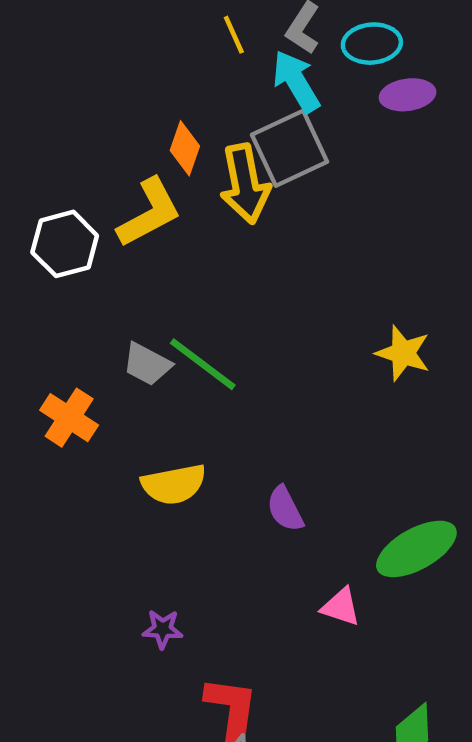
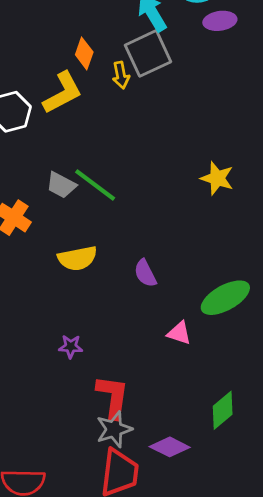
yellow arrow: (245, 184) -> (121, 75), size x0.6

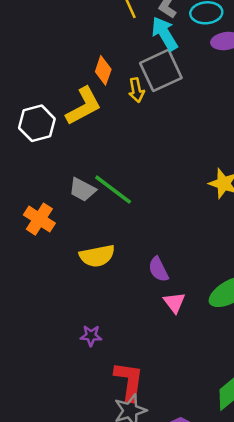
pink triangle: (179, 333) -> (174, 303), moved, turned 35

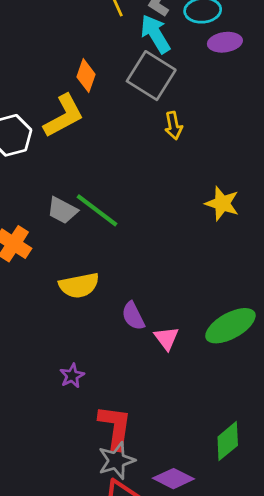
gray square: (161, 70) -> (151, 76), turned -33
yellow arrow: (136, 90) -> (173, 126), moved
purple semicircle: (158, 269) -> (133, 316), moved
purple star: (91, 336) -> (72, 376), turned -30

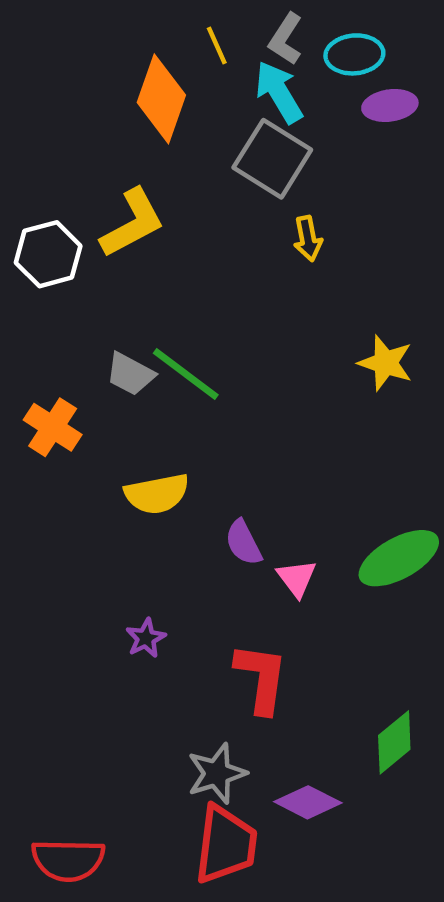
orange diamond: (86, 76) -> (161, 99), moved, size x1.6
red L-shape: (115, 427) -> (261, 678), moved

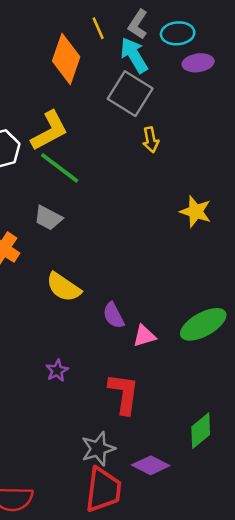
green line: (186, 374) -> (60, 168), moved
yellow semicircle: (157, 494) -> (64, 287), turned 45
pink triangle: (297, 578) -> (144, 336), turned 50

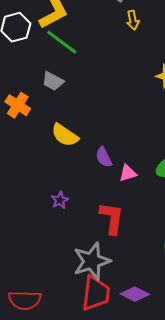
gray star: (98, 449) -> (92, 261), size x1.4
purple diamond: (151, 465) -> (135, 294), moved

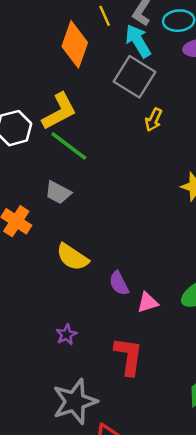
yellow arrow: (133, 20) -> (154, 120), turned 36
gray star: (92, 261) -> (75, 402), moved

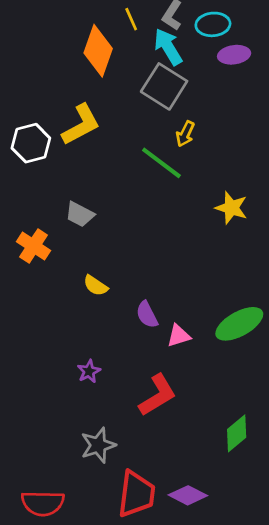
green line: (69, 146) -> (161, 163), moved
yellow semicircle: (72, 257) -> (96, 286), size x0.7
red L-shape: (129, 356) -> (158, 395), turned 51
gray star: (75, 402) -> (98, 445), size x0.7

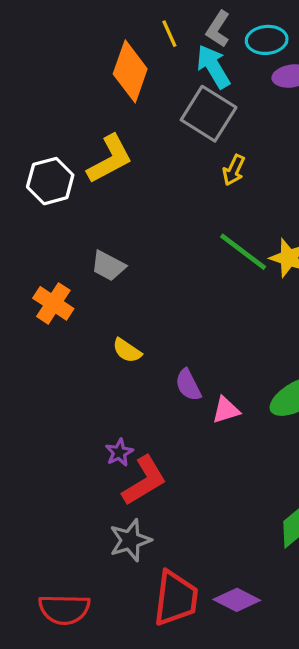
green line: (161, 163) -> (243, 252), moved
red L-shape: (158, 395) -> (144, 481), moved

